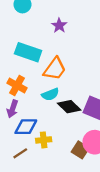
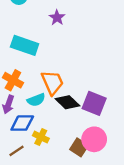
orange trapezoid: (55, 69) -> (52, 82), moved, turned -60
cyan semicircle: (50, 94) -> (36, 100), moved
yellow cross: (44, 140) -> (41, 137), turned 32

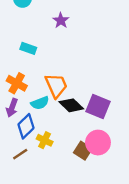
cyan rectangle: (25, 45) -> (28, 48), size x0.6
blue diamond: (22, 123) -> (26, 126), turned -45

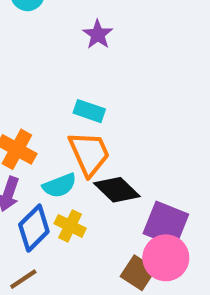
cyan rectangle: (28, 48) -> (89, 111), moved
purple square: (98, 106) -> (166, 224), moved
yellow cross: (45, 140) -> (70, 226), moved

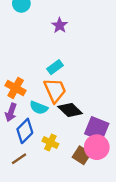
cyan rectangle: (89, 111) -> (55, 67), turned -56
cyan semicircle: (59, 186) -> (39, 108), turned 42
yellow cross: (70, 226) -> (50, 143), moved

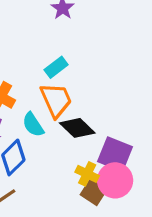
cyan semicircle: (39, 108) -> (33, 125), turned 36
yellow cross: (50, 143) -> (87, 174), moved

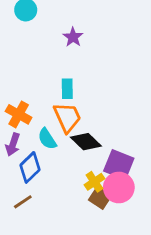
cyan rectangle: (56, 67) -> (67, 89), turned -54
yellow cross: (87, 174) -> (94, 182), turned 30

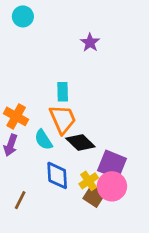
purple star: (73, 37) -> (90, 42), moved
blue diamond: (30, 167) -> (57, 175), moved, turned -48
brown line: (23, 202) -> (20, 200), turned -30

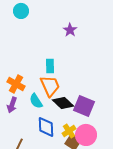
purple square: (112, 164) -> (84, 106), moved

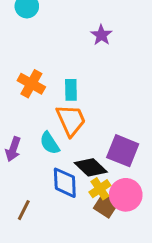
orange cross: (16, 84) -> (31, 84), moved
black diamond: (63, 103) -> (91, 167), moved

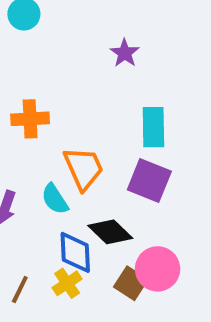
orange cross: (31, 84) -> (30, 119), turned -32
cyan rectangle: (71, 90) -> (153, 127), moved, size x1.4
purple square: (123, 151) -> (149, 181), moved
yellow cross: (100, 189) -> (67, 283), moved

